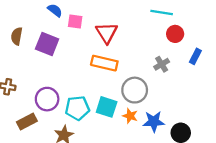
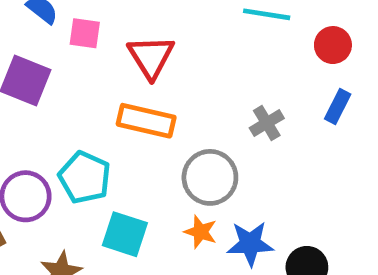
red circle: (175, 34) -> (333, 45), moved
cyan square: (107, 107) -> (125, 234), moved
cyan pentagon: (77, 108) -> (85, 177), moved, turned 30

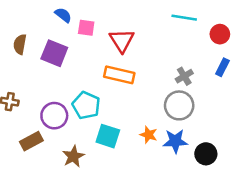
gray circle: (210, 177) -> (179, 105), moved

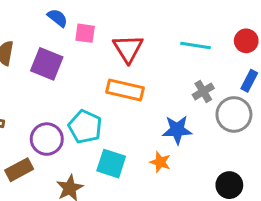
cyan line: (184, 18) -> (196, 45), moved
gray circle: (179, 105) -> (234, 114), moved
blue star: (175, 141) -> (177, 130), moved

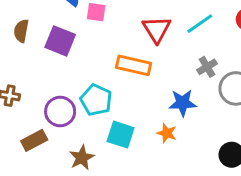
cyan line: (196, 45) -> (200, 24), turned -44
red triangle: (128, 49) -> (157, 29), moved

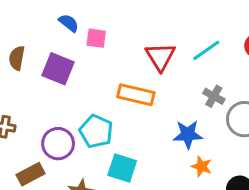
gray cross: (207, 67) -> (214, 96), turned -30
orange star: (167, 133) -> (202, 166), moved

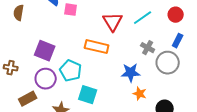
brown semicircle: (17, 58) -> (19, 13), moved
purple square: (58, 69) -> (45, 51), moved

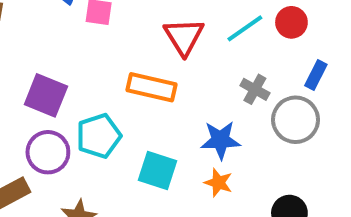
red circle: (176, 15) -> (291, 22), moved
cyan pentagon: (71, 71) -> (99, 136), turned 30
orange star: (140, 94) -> (218, 183), moved
cyan square: (88, 95) -> (158, 170), moved

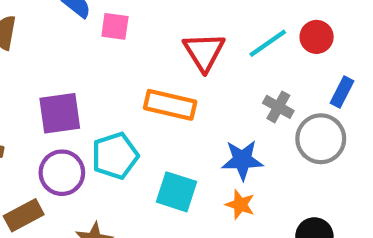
purple square: (46, 95) -> (60, 113), turned -30

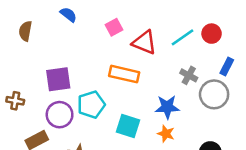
pink square: (115, 26) -> (114, 27), moved, turned -36
red triangle: (204, 52) -> (144, 42), turned -36

